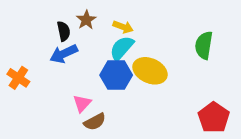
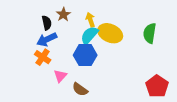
yellow arrow: (123, 27) -> (90, 20), turned -128
yellow ellipse: (150, 71) -> (110, 33), moved
orange cross: (18, 78) -> (43, 57), moved
brown semicircle: (95, 122) -> (80, 89), moved, turned 63

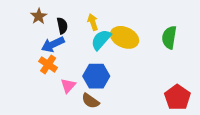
brown star: (63, 15) -> (39, 16), moved
yellow arrow: (90, 20) -> (93, 22), moved
black semicircle: (47, 23) -> (62, 26), moved
blue hexagon: (85, 55) -> (96, 76), moved

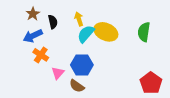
blue arrow: (53, 44) -> (33, 36), moved

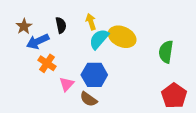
brown star: (33, 14) -> (24, 26), moved
green semicircle: (144, 32) -> (166, 52), moved

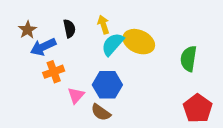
orange cross: (47, 63) -> (54, 72), turned 36

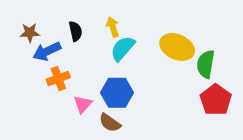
brown star: (27, 30) -> (30, 33), turned 30
yellow ellipse: (139, 42) -> (177, 47), moved
red pentagon: (198, 108) -> (216, 100), moved

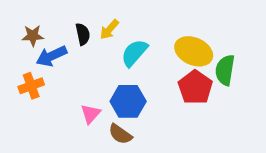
yellow arrow: (113, 27) -> (109, 29), moved, turned -120
orange cross: (58, 78) -> (31, 86), moved
red pentagon: (216, 100) -> (195, 87), moved

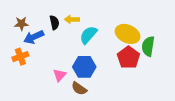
yellow arrow: (109, 29) -> (72, 19), turned 48

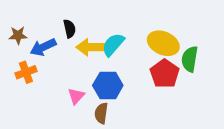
yellow arrow: (72, 19) -> (91, 47), moved, size x1.5
brown star: (21, 24) -> (18, 35), moved
brown semicircle: (79, 89) -> (101, 113), turned 63

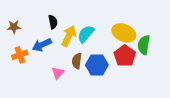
blue arrow: (43, 47) -> (42, 45), moved
yellow arrow: (91, 47) -> (69, 36), turned 115
blue hexagon: (108, 85) -> (97, 65), moved
brown semicircle: (101, 113) -> (77, 61), moved

